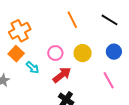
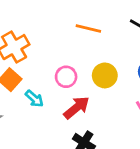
orange line: (72, 20) -> (88, 28), turned -48

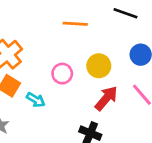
red arrow: (77, 108) -> (106, 98), moved

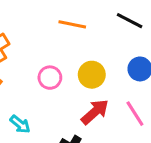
cyan arrow: (36, 100) -> (20, 124), moved

